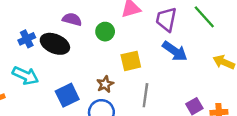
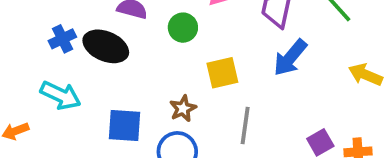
blue arrow: (175, 51) -> (290, 58), turned 95
blue square: (67, 95) -> (125, 125), turned 30

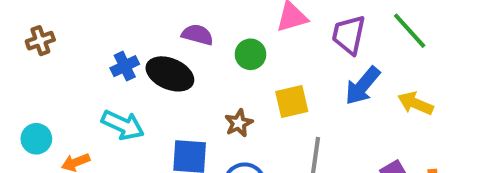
yellow arrow: (366, 75) -> (416, 103), moved
brown star: (183, 108) -> (239, 123), moved

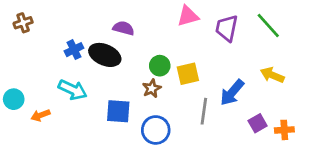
brown cross: (40, 41) -> (23, 23), moved
green circle: (250, 54) -> (160, 66), moved
blue arrow: (362, 86) -> (232, 92), moved

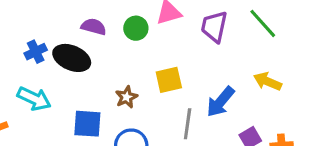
green circle: (160, 66) -> (136, 28), moved

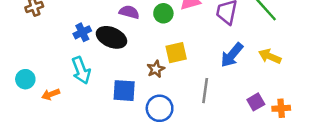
yellow square: (169, 80) -> (176, 53), moved
cyan arrow: (34, 99) -> (81, 70), turned 44
blue arrow: (220, 102) -> (232, 55), moved

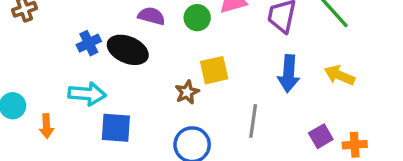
blue arrow: (232, 55) -> (289, 74), turned -36
cyan arrow: (81, 70) -> (87, 94), turned -64
blue square: (124, 91) -> (116, 128), moved
orange arrow: (51, 94) -> (46, 126), turned -72

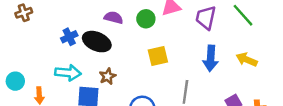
brown star: (187, 92) -> (108, 76), moved

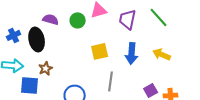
black ellipse: (97, 42) -> (37, 39), turned 55
yellow square: (158, 56) -> (100, 51), moved

